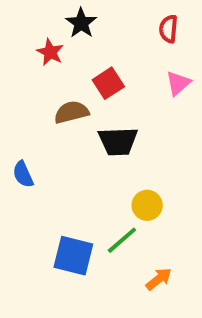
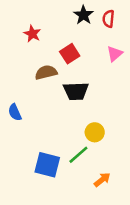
black star: (81, 23) -> (83, 15), moved

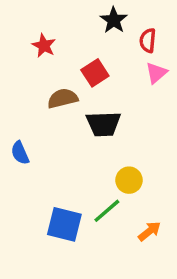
red semicircle: (108, 19) -> (148, 41), moved
orange arrow: (102, 180) -> (149, 231), moved

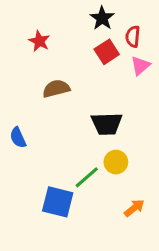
red square: (95, 73) -> (107, 52), moved
black trapezoid: (103, 124) -> (107, 124), moved
green line: (107, 211) -> (87, 177), moved

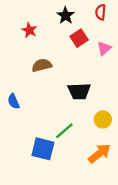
black star: (102, 18) -> (66, 16), moved
red semicircle: (133, 37) -> (101, 12), moved
yellow circle: (116, 162) -> (103, 119), moved
orange arrow: (134, 208) -> (99, 153), size x1.5

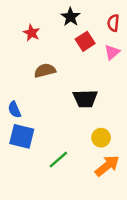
red semicircle: (101, 12) -> (113, 23), moved
yellow circle: (103, 119) -> (101, 138), moved
green line: (64, 131) -> (58, 160), moved
blue square: (43, 149) -> (22, 136), moved

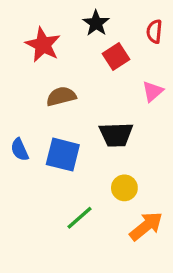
red star: (32, 33) -> (43, 45), size x1.5
pink triangle: (112, 52) -> (153, 91), moved
blue square: (22, 136) -> (63, 155), moved
yellow circle: (101, 138) -> (124, 188), moved

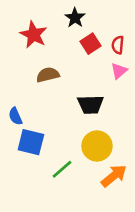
red semicircle: (154, 31) -> (118, 45), moved
blue square: (63, 155) -> (31, 142), moved
yellow circle: (124, 188) -> (97, 146), size x1.5

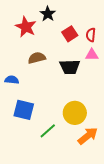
black star: (75, 18) -> (48, 14), moved
pink triangle: (119, 71) -> (92, 55), turned 40
black trapezoid: (91, 105) -> (70, 67), moved
blue semicircle: (15, 116) -> (12, 80), moved, turned 120

